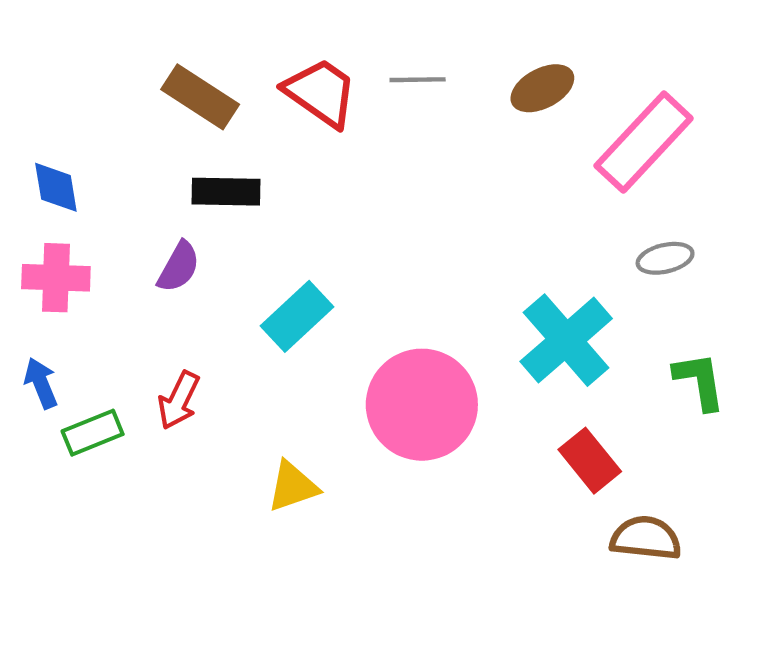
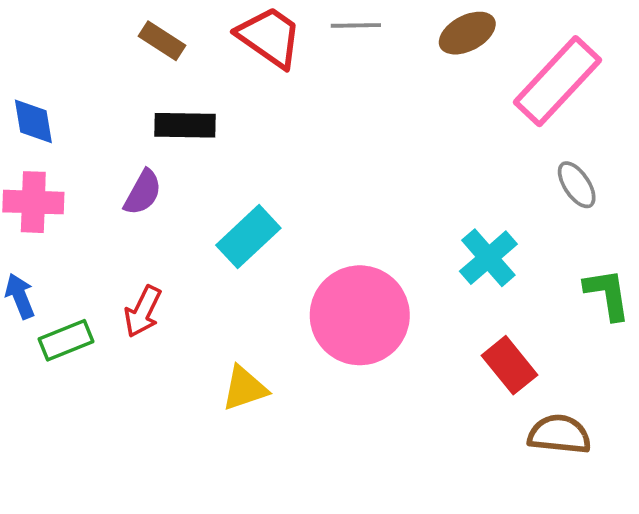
brown rectangle: (200, 97) -> (162, 41), size x0.7
gray ellipse: (665, 258) -> (577, 185), turned 69
cyan cross: (566, 340) -> (488, 258), size x0.7

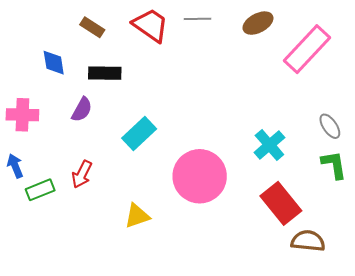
blue diamond: (33, 121) -> (54, 63), moved
gray ellipse: (577, 185) -> (330, 126), moved
red rectangle: (509, 365) -> (281, 203), size x1.4

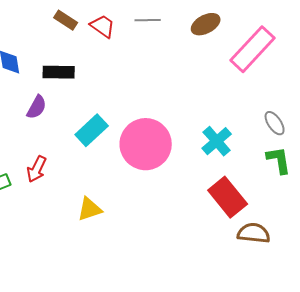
red trapezoid: (151, 25) -> (103, 26), size x0.7
brown rectangle: (92, 27) -> (66, 20), moved
pink circle: (200, 176) -> (146, 144), moved

